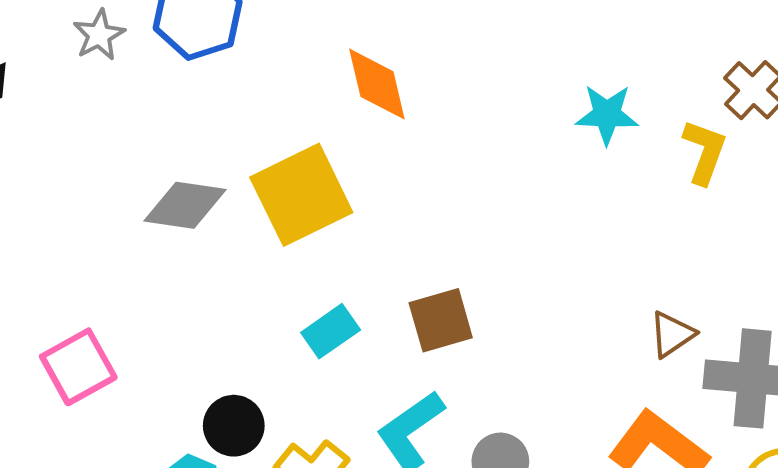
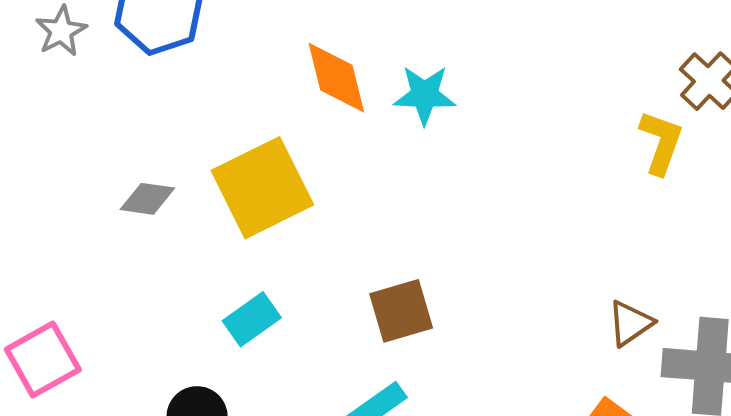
cyan star: (607, 114) -> (425, 95), moved
gray diamond: (185, 205) -> (147, 199), size x0.7
cyan rectangle: (331, 331) -> (252, 319), moved

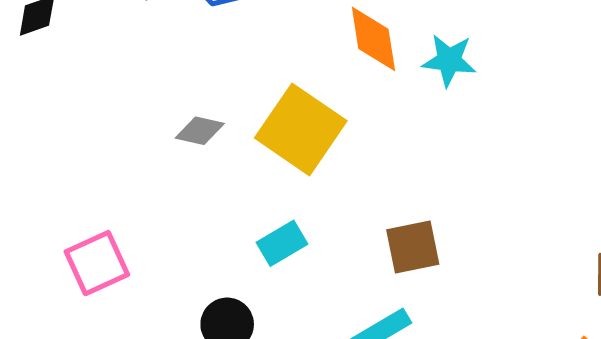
yellow square: (262, 188) -> (301, 129), turned -34

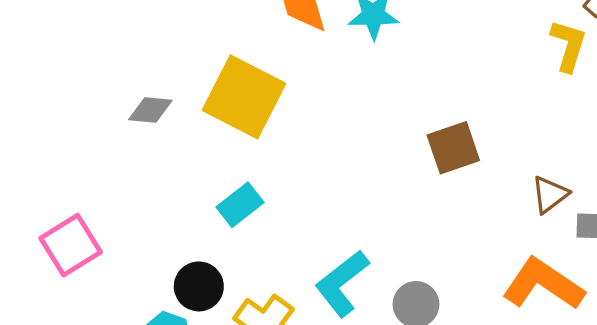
brown square: (413, 247) -> (453, 148), moved

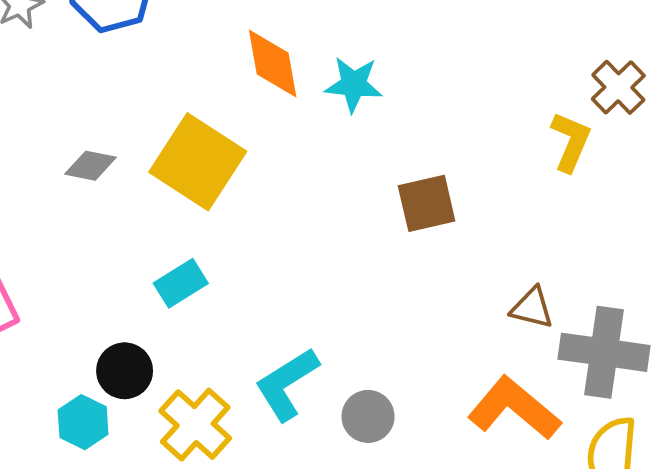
brown square: (453, 148) -> (427, 203), moved
brown triangle: (550, 195) -> (532, 308), turned 45

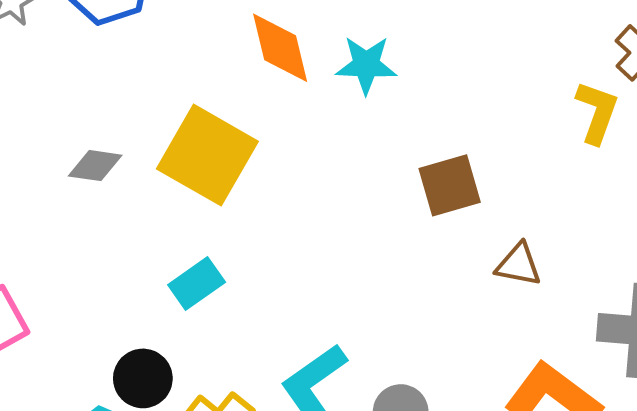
brown triangle: (532, 308) -> (519, 265), moved

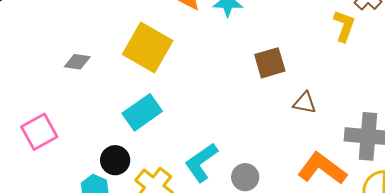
gray diamond: (95, 166) -> (77, 62), moved
cyan rectangle: (197, 283) -> (142, 112), size x1.4

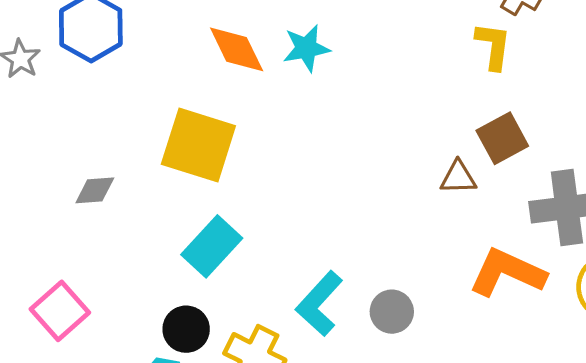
brown square: (270, 63) -> (502, 138), moved

